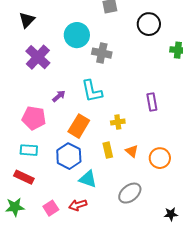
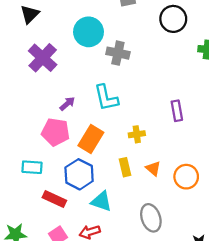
pink pentagon: (34, 118) -> (56, 132), moved
red rectangle: (24, 177) -> (54, 199), moved
gray ellipse: (130, 193) -> (151, 218), turned -70

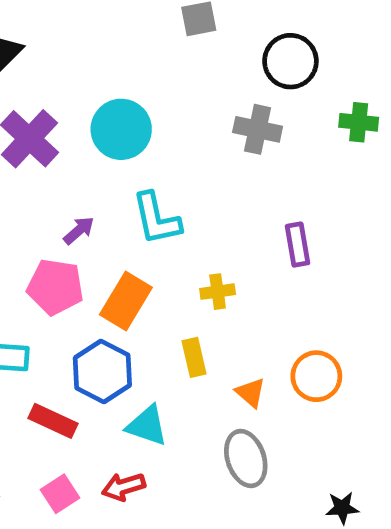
cyan circle: (89, 32) -> (121, 129), moved
gray cross: (118, 53) -> (258, 129), moved
orange triangle: (153, 168) -> (250, 393), moved

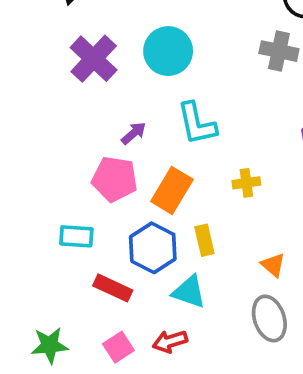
yellow rectangle: (194, 357) -> (204, 240), moved

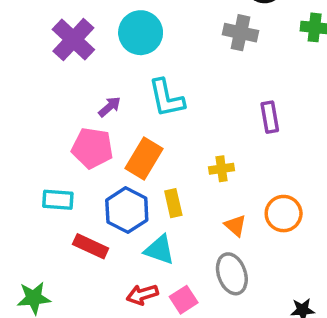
yellow cross: (246, 183) -> (222, 169), moved
pink square: (118, 347) -> (184, 300), moved

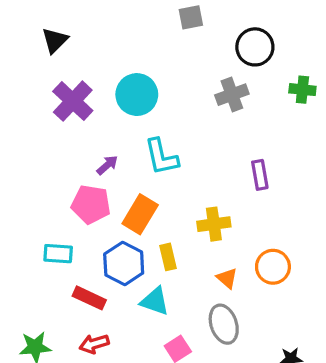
gray cross: (240, 33) -> (232, 95), turned -32
yellow cross: (222, 169) -> (214, 224), size x1.4
red arrow: (142, 294) -> (94, 344), moved

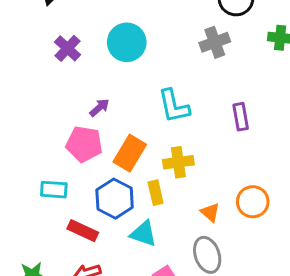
purple cross: (73, 101) -> (67, 48), size x0.7
cyan L-shape: (161, 157) -> (174, 106), moved
yellow cross: (214, 224) -> (178, 162), moved

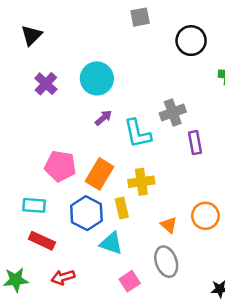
gray cross: (215, 42) -> (173, 112), moved
purple arrow: (99, 108) -> (103, 118), moved
red rectangle: (83, 231) -> (42, 241), moved

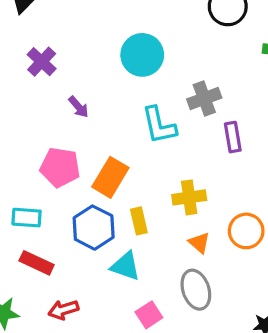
cyan circle: (97, 78) -> (142, 55), moved
purple arrow: (103, 118) -> (79, 107), moved, turned 90
yellow cross: (141, 182) -> (189, 197), moved

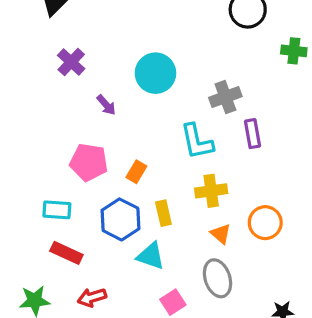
cyan circle: (142, 55) -> (155, 73), moved
cyan L-shape: (159, 125) -> (197, 142), moved
orange rectangle: (110, 177) -> (136, 172), size x0.6

